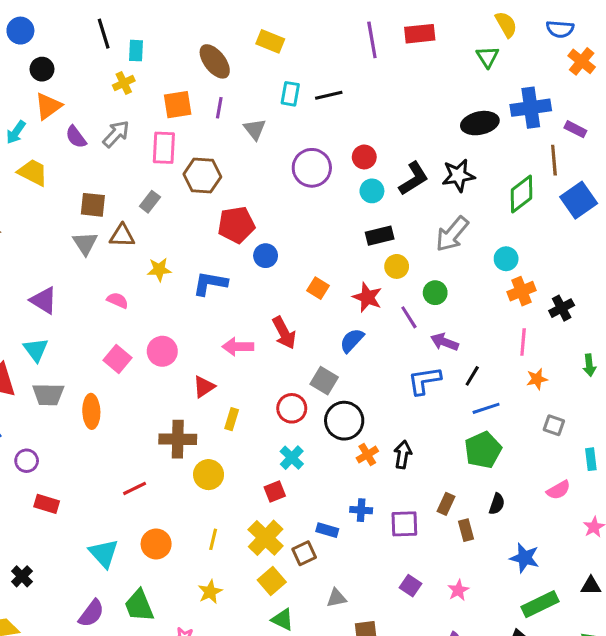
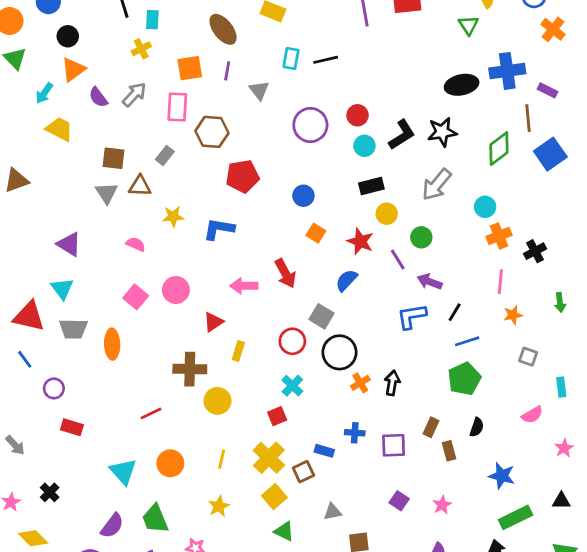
blue circle: (266, 256) -> (303, 196), moved

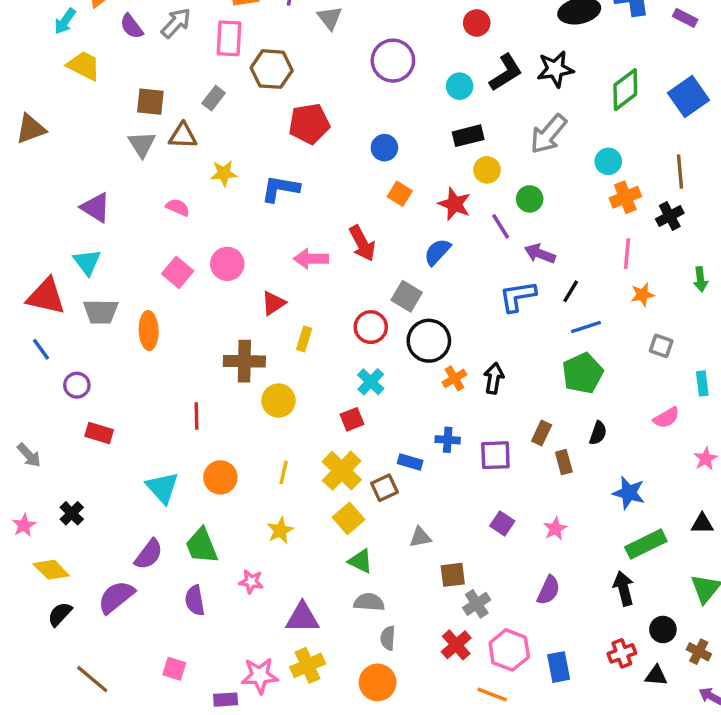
red circle: (358, 115) -> (477, 23), moved
brown line: (528, 118) -> (680, 172), moved
red line: (151, 413) -> (196, 416), turned -65

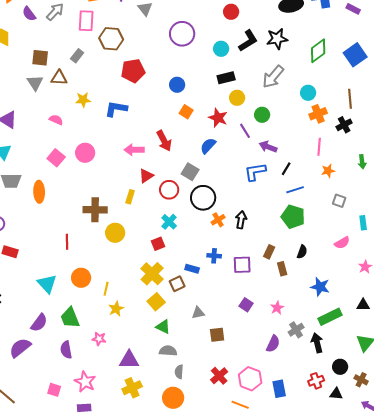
red triangle: (273, 303) -> (146, 176), moved
green pentagon: (583, 373) -> (293, 217), turned -30
yellow line: (284, 472) -> (106, 289), moved
gray cross: (477, 604) -> (296, 330), moved
pink star: (260, 676) -> (85, 382), moved, turned 30

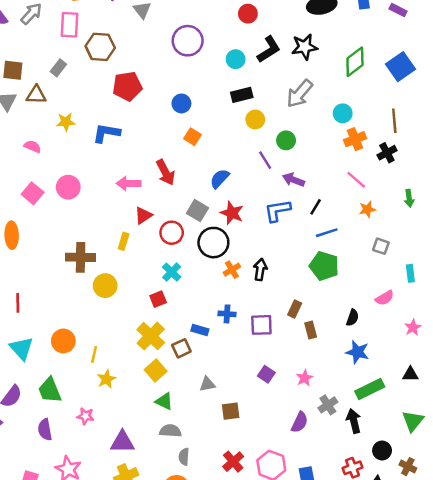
red star: (218, 118) -> (232, 213), moved
pink line: (319, 147) -> (356, 180), turned -54
red line: (67, 242) -> (18, 303), moved
black semicircle: (302, 252) -> (353, 318), moved

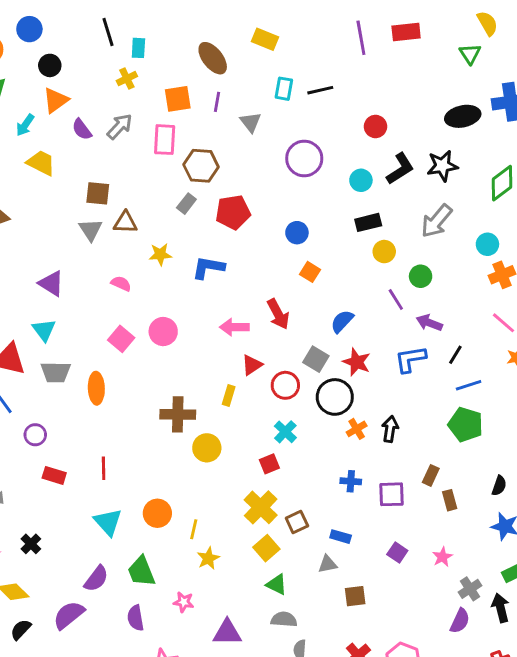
gray rectangle: (58, 68) -> (186, 204), moved
blue rectangle: (200, 330) -> (341, 537), moved
purple semicircle: (300, 422) -> (460, 621), moved

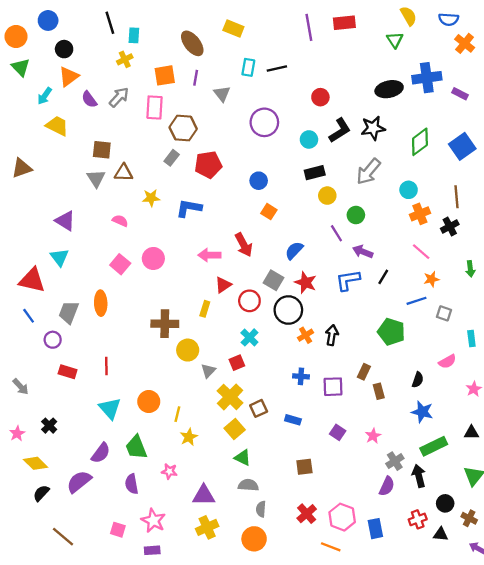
gray trapezoid: (56, 372) -> (69, 312), moved, turned 110
blue line: (469, 385) -> (417, 301), moved
gray triangle: (328, 564) -> (208, 371), moved, turned -35

